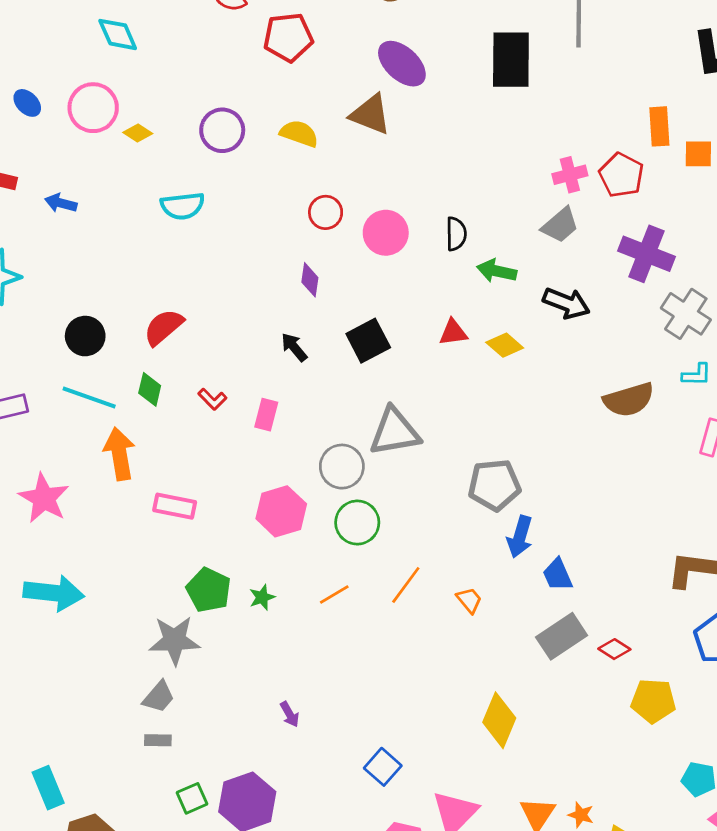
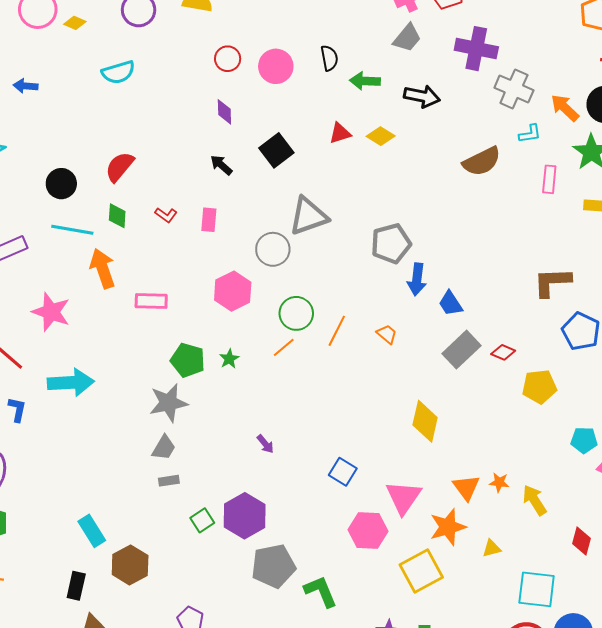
green circle: (357, 523) -> (296, 313), moved

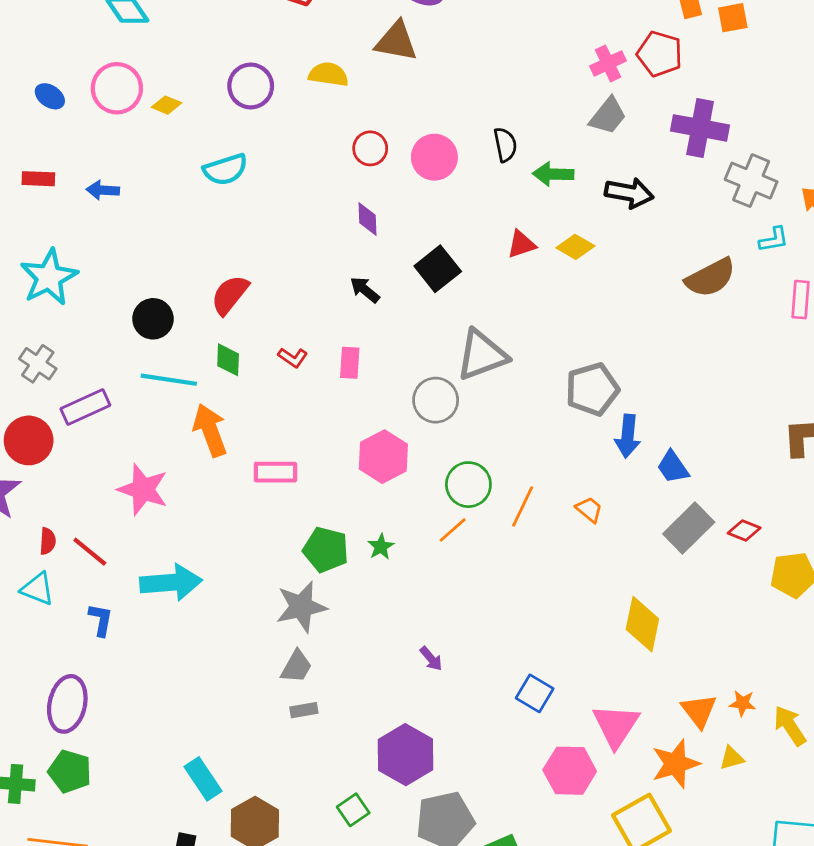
green square: (202, 520) -> (353, 810), moved
yellow triangle: (492, 548) -> (732, 758), moved

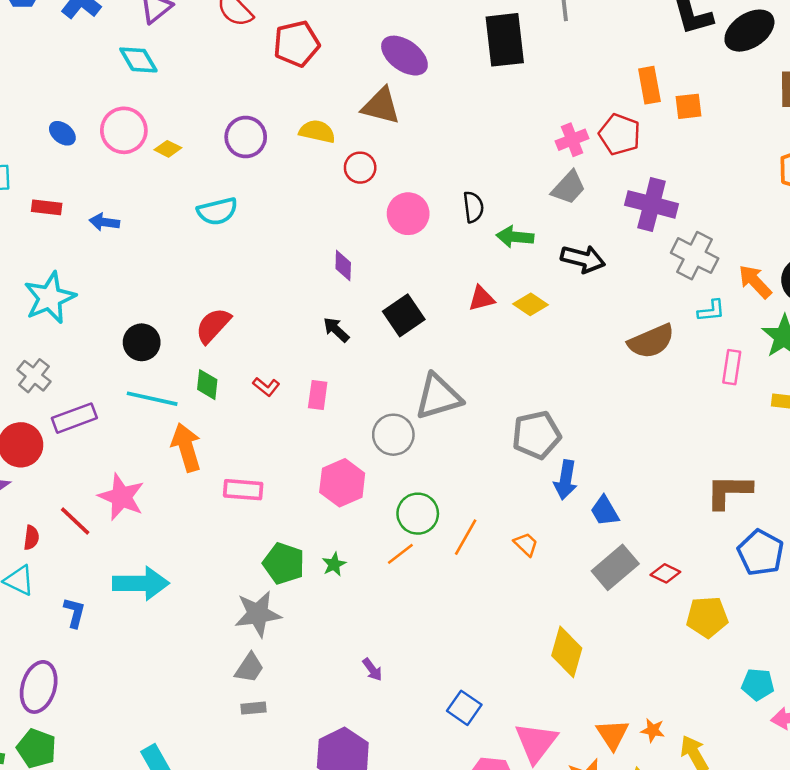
red circle: (370, 148) -> (360, 168), moved
red line: (90, 552) -> (75, 521), moved

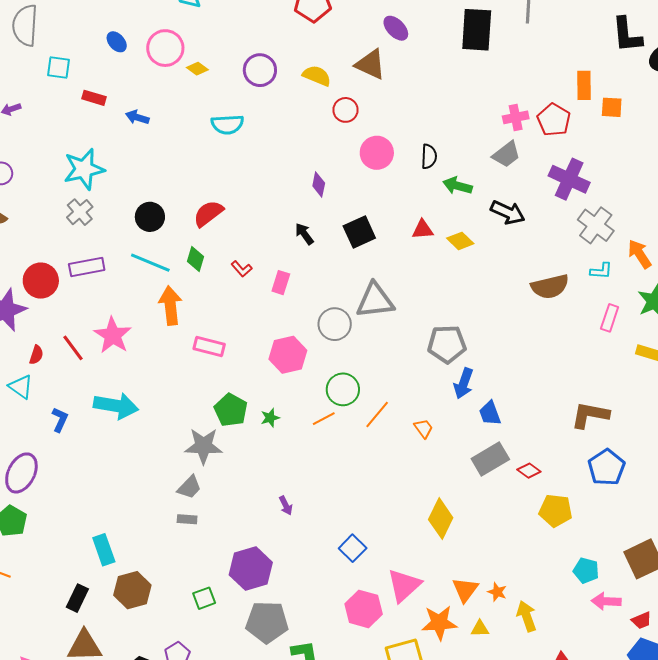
purple ellipse: (404, 56) -> (396, 28), size x0.7
gray cross: (34, 376) -> (80, 212), moved

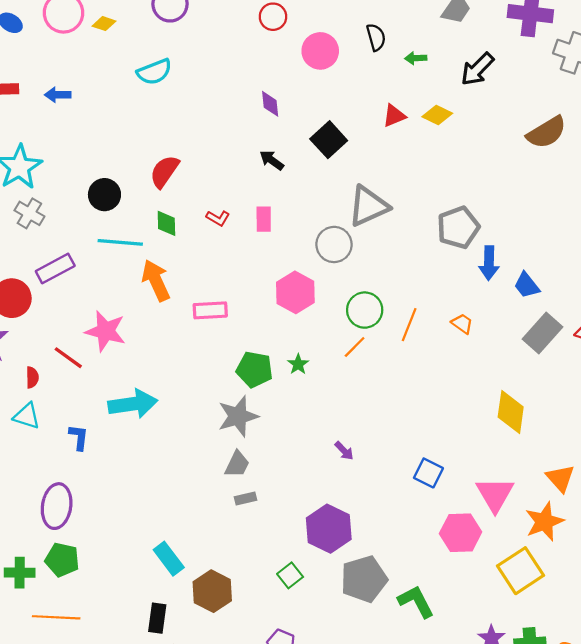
green arrow: (457, 186) -> (416, 58), size x0.7
black arrow: (508, 212) -> (477, 69), turned 128

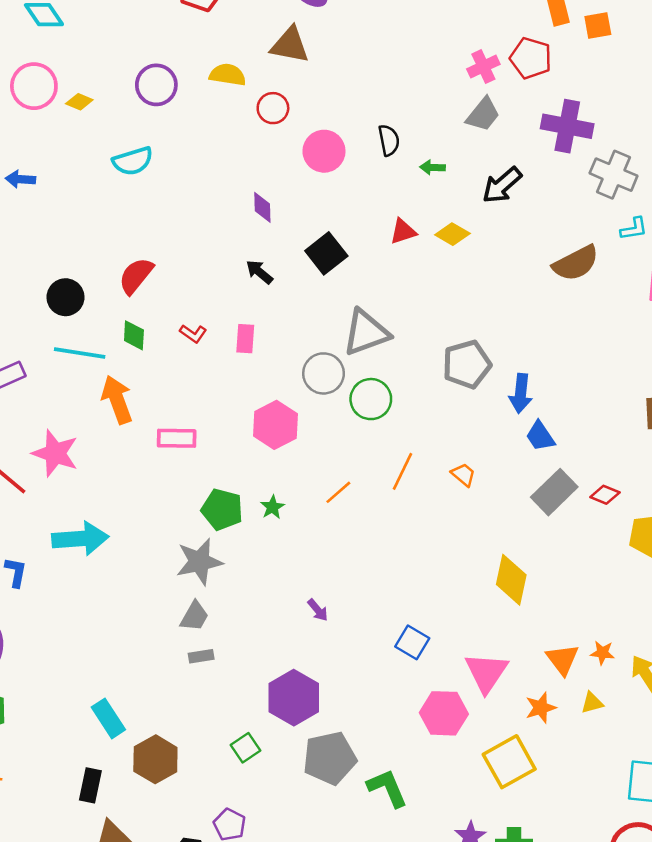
blue arrow: (489, 263) -> (521, 393), moved
green circle: (365, 310) -> (371, 399), moved
orange star: (544, 522) -> (541, 708), size x0.7

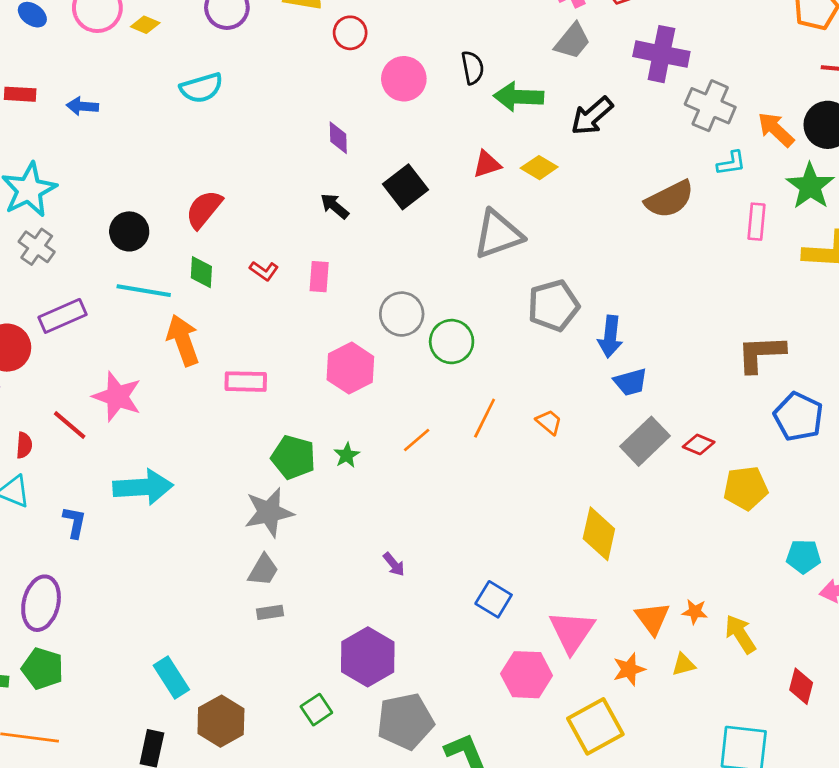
green arrow: (432, 167) -> (519, 97), size x1.8
gray triangle: (366, 333) -> (498, 234), moved
blue trapezoid: (540, 436) -> (631, 382), turned -72

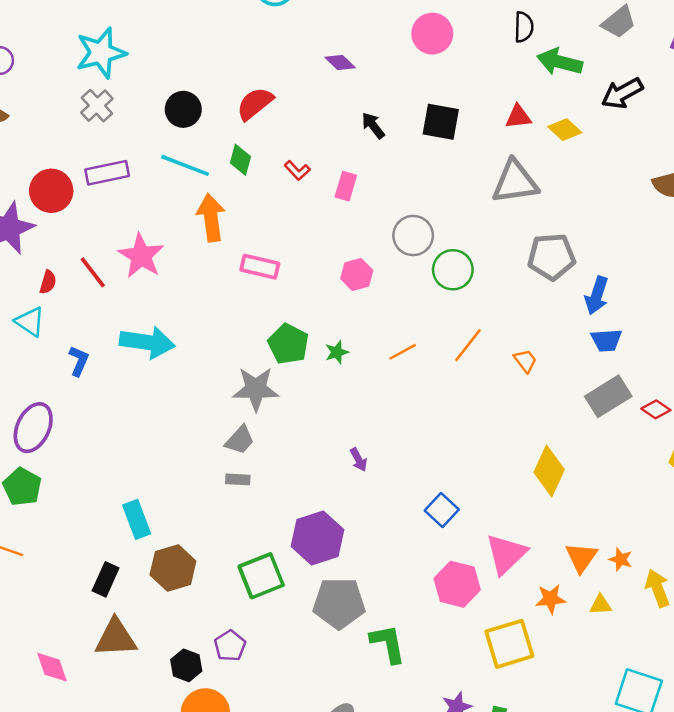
pink circle: (404, 79) -> (432, 34), moved
purple diamond: (338, 138) -> (340, 62), moved, turned -56
black square: (405, 187) -> (441, 122), turned 36
pink hexagon: (350, 368) -> (357, 274), size x0.7
green square: (316, 710) -> (261, 576), size x1.6

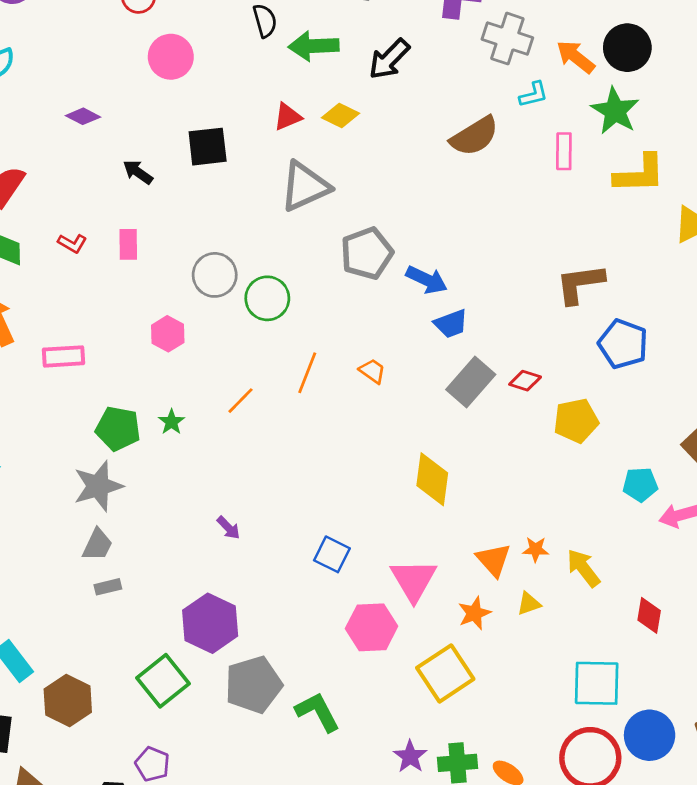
blue arrow: (597, 295) -> (427, 280), turned -66

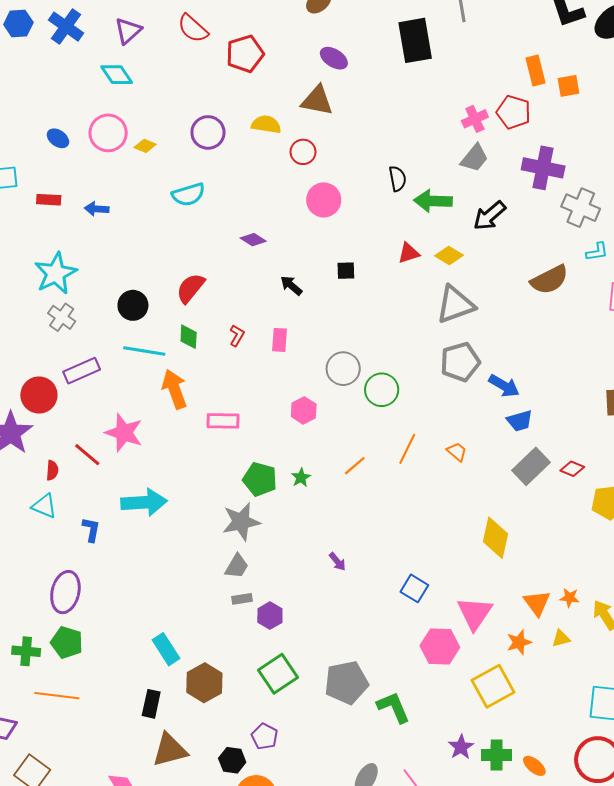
black square: (208, 147) -> (346, 271), size x0.6
gray triangle: (305, 186) -> (455, 305), moved
red L-shape: (72, 243) -> (237, 336), turned -95
purple hexagon: (210, 623) -> (270, 616), moved, size x0.6

